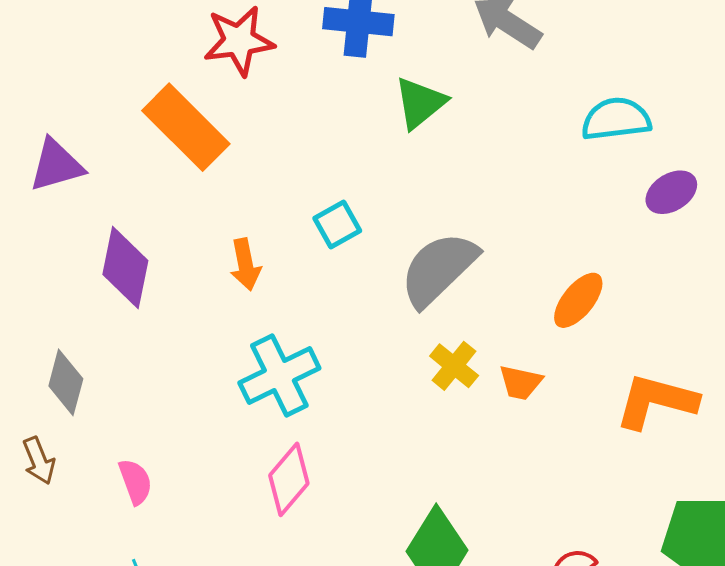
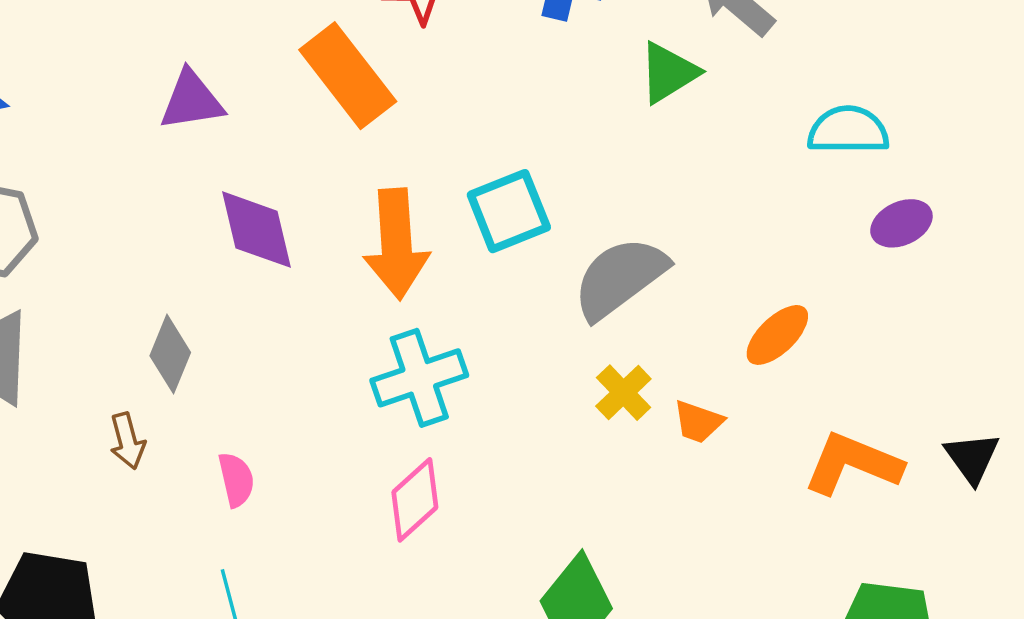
green triangle: (420, 103) -> (668, 73), moved
cyan square: (337, 224) -> (509, 211), size x1.5
orange arrow: (245, 265) -> (396, 244), size x1.8
purple diamond: (125, 268) -> (257, 230), turned -32

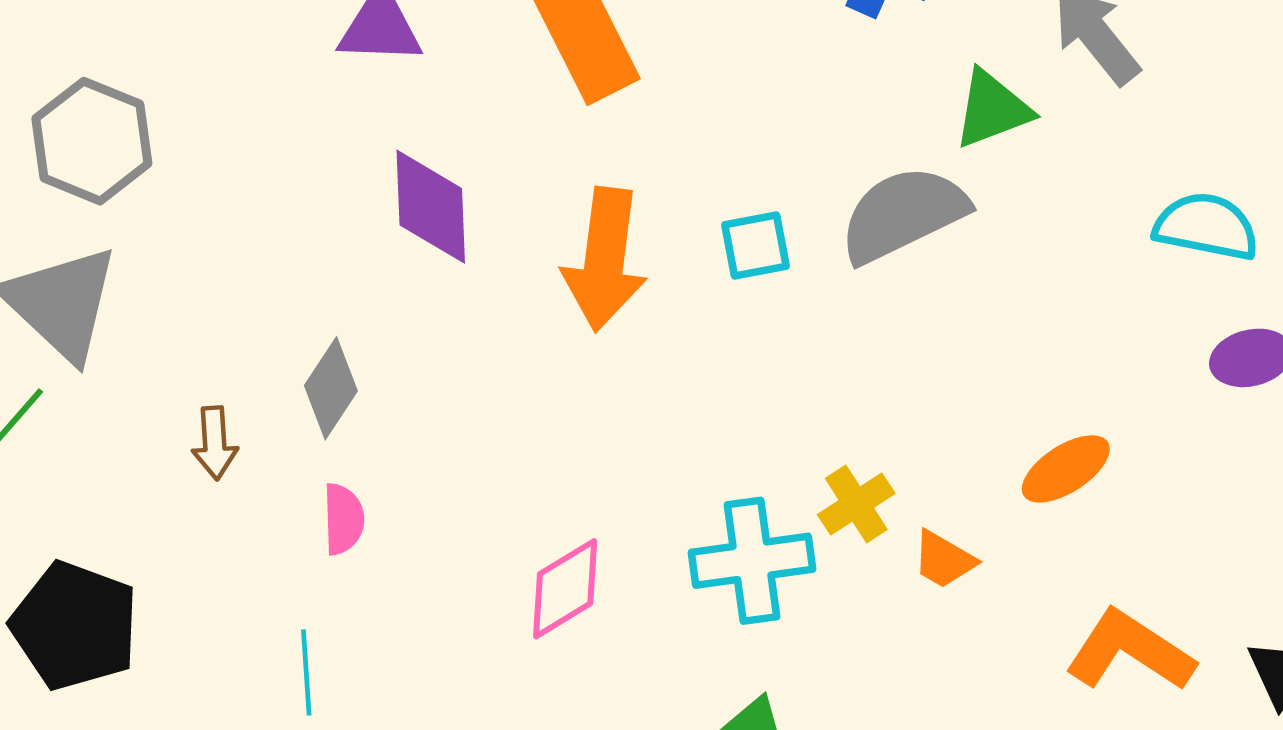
cyan square: (509, 211) -> (756, 245), size x0.7
gray semicircle: (620, 278) -> (903, 214), moved
gray diamond: (170, 354) -> (331, 388), moved
cyan cross: (419, 378) -> (752, 561), moved

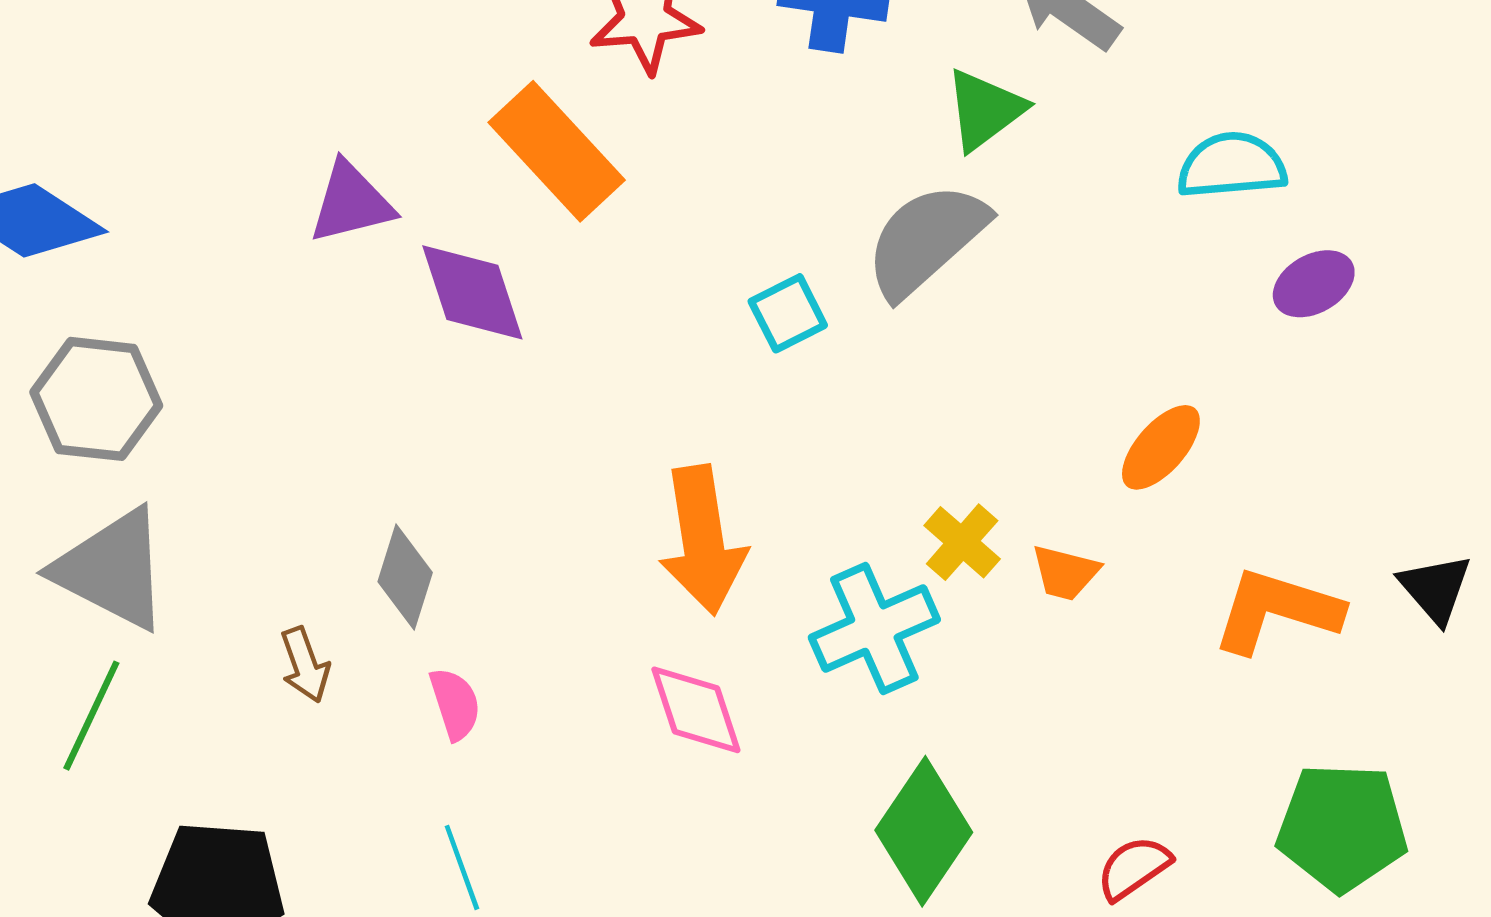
purple diamond: (431, 207) -> (472, 292), moved
orange arrow: (605, 259) -> (703, 540), moved
pink diamond: (565, 589) -> (696, 710), turned -61

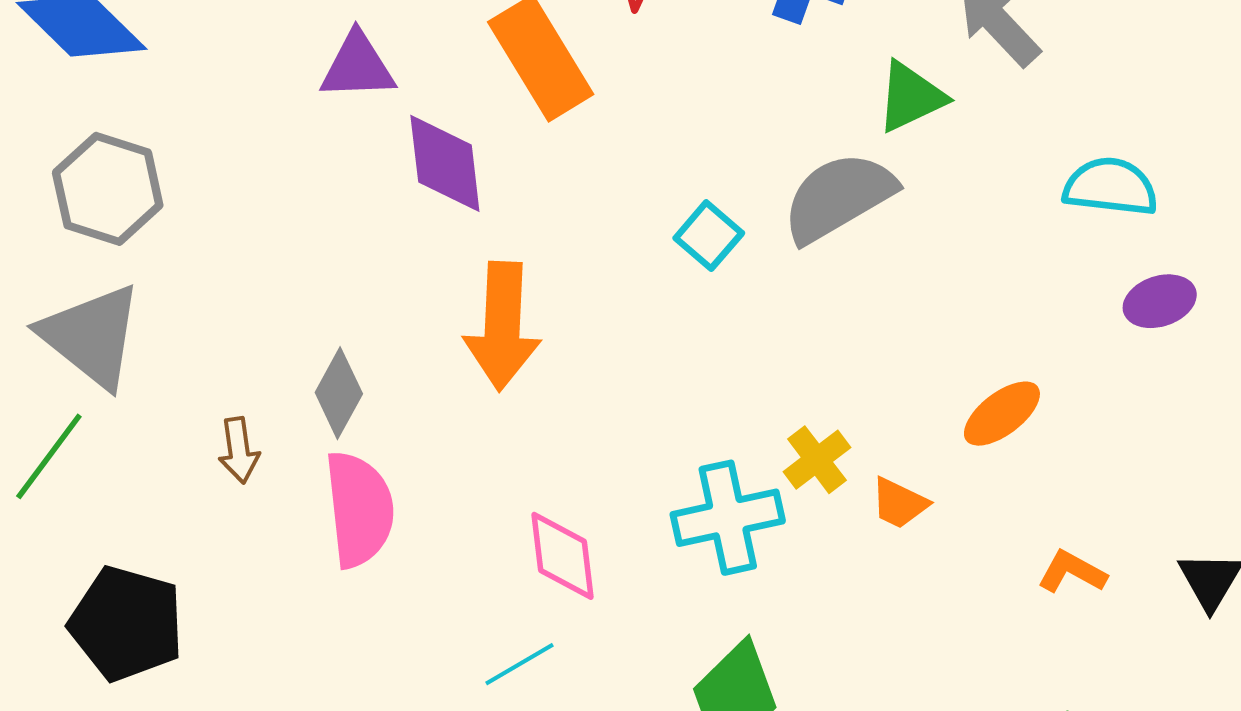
cyan square: (788, 313) -> (709, 236), turned -34
orange arrow: (703, 540) -> (502, 326), moved
orange L-shape: (1277, 611) -> (1072, 572), size x0.6
pink semicircle: (455, 704) -> (359, 509), size x1.8
cyan line: (462, 867) -> (520, 664), moved, turned 68

